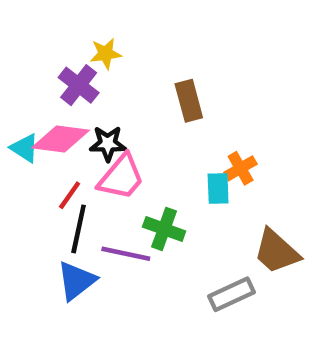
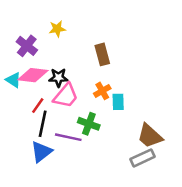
purple cross: (79, 85) -> (27, 46), moved
orange cross: (241, 168) -> (102, 91), moved
gray rectangle: (232, 294) -> (142, 158), moved

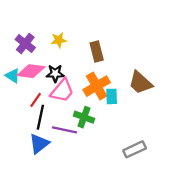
yellow star: (57, 29) -> (59, 40), moved
orange cross: (102, 91) -> (97, 86), size x1.6
brown trapezoid: (150, 136) -> (140, 83), moved

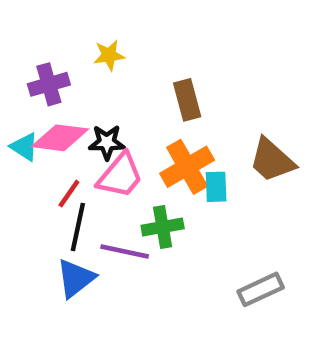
yellow star: (59, 40) -> (109, 55), moved
purple cross: (25, 44) -> (49, 84), turned 36
green cross: (84, 117) -> (163, 227), turned -30

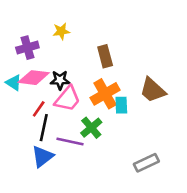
green cross: (163, 227) -> (91, 128), turned -30

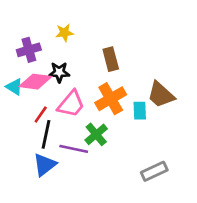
black star: (60, 80) -> (59, 72), moved
cyan rectangle: (121, 105) -> (140, 111), moved

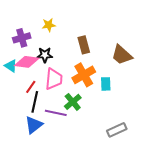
brown trapezoid: (161, 95) -> (122, 55), moved
pink trapezoid: (71, 104) -> (54, 79), turned -35

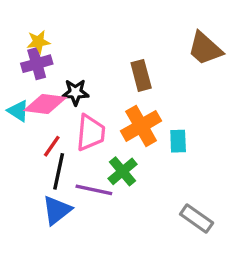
yellow star: (49, 25) -> (38, 42), moved
brown trapezoid: (122, 55) -> (205, 49), moved
gray rectangle: (117, 130) -> (197, 219), turned 60

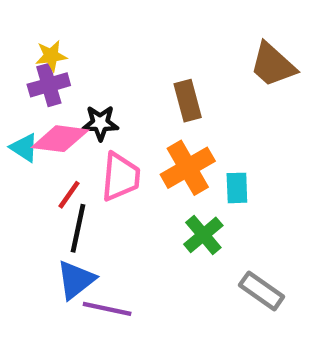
green cross: (123, 171) -> (203, 235), moved
purple line: (94, 190) -> (107, 309), moved

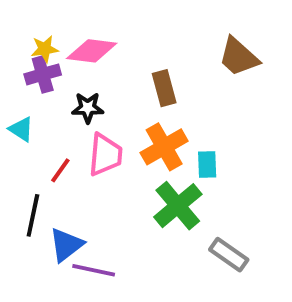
pink diamond: (60, 139) -> (92, 51), moved
black line: (78, 228) -> (33, 215), moved
green cross: (203, 235) -> (178, 206), size x1.4

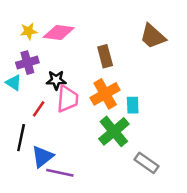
purple cross: (43, 74) -> (27, 63), moved
black star: (88, 108) -> (56, 80), moved

